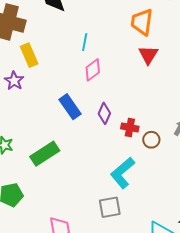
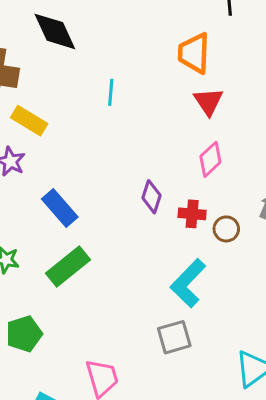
yellow rectangle: (29, 55) -> (29, 121), turned -30
pink diamond: (93, 70) -> (210, 159), moved
blue rectangle: (70, 107) -> (60, 208), moved

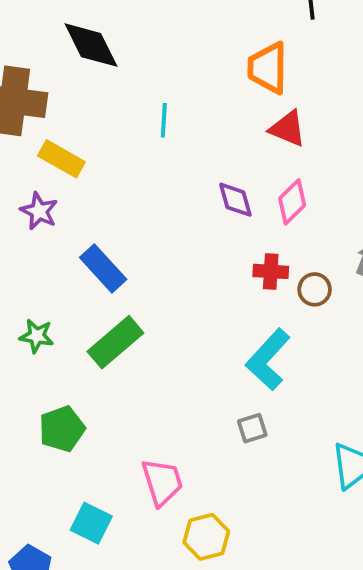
red triangle: (208, 102) -> (288, 129), turned -32
purple diamond: (151, 197) -> (235, 200), moved, turned -32
gray square: (174, 337) -> (252, 428), size x0.7

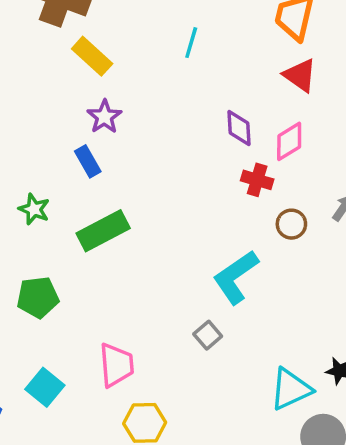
purple star: (39, 211) -> (104, 117), moved
blue rectangle: (103, 268) -> (88, 161), moved, size x0.7
red cross: (271, 271) -> (257, 180), moved
gray square: (252, 428) -> (208, 335), turned -36

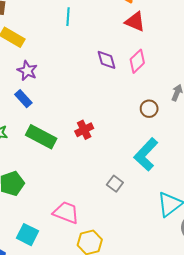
red cross: (257, 180) -> (84, 130), moved, turned -30
green rectangle: (103, 231) -> (41, 137), turned 68
cyan L-shape: (236, 277) -> (146, 154), moved
pink trapezoid: (116, 365) -> (66, 213), turned -52

